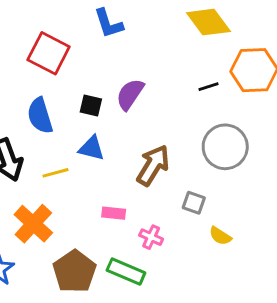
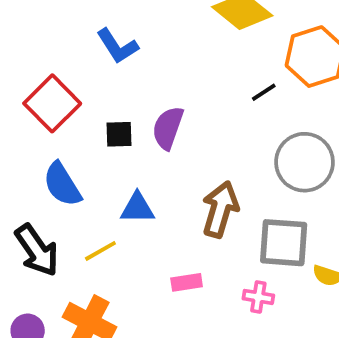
red square: (49, 53) -> (52, 103), turned 33
black square: (91, 105) -> (119, 134), moved
gray square: (194, 203) -> (284, 243), size x1.8
pink cross: (151, 237) -> (258, 297), moved

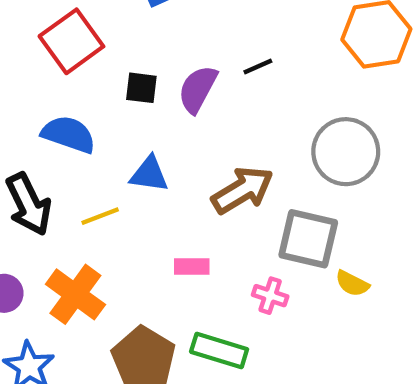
black line: (264, 92) -> (258, 66), moved
blue semicircle: (62, 184) -> (69, 134), turned 132
brown arrow: (220, 209) -> (242, 190), turned 34

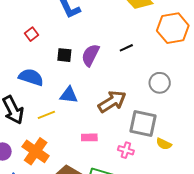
red square: (71, 41) -> (32, 34), size x0.5
black line: (258, 66) -> (126, 48), moved
gray circle: (346, 152) -> (160, 83), size x0.7

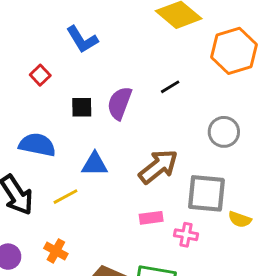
red square: (32, 34) -> (40, 75), moved
pink rectangle: (89, 137) -> (151, 218), moved
orange cross: (36, 151) -> (56, 251), size x0.6

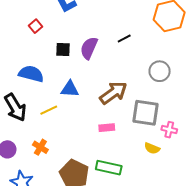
yellow semicircle: (240, 219) -> (152, 148), moved
pink cross: (186, 235) -> (169, 130), moved

